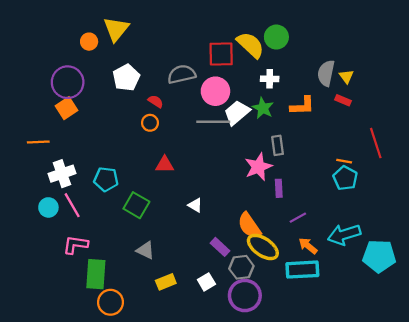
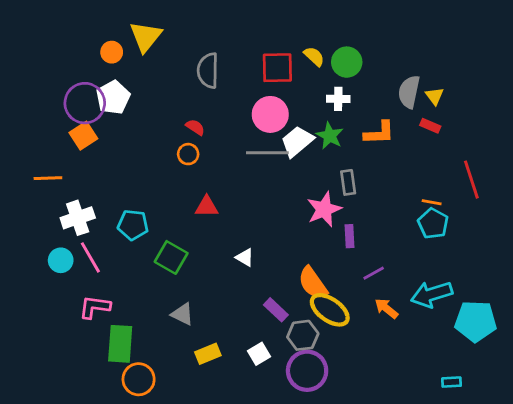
green circle: (276, 37) -> (347, 62), moved
yellow semicircle: (250, 45) -> (314, 56), size x0.6
gray semicircle: (182, 74) -> (208, 71), moved, turned -76
white pentagon: (126, 78) -> (113, 97), moved
cyan rectangle: (302, 270) -> (451, 382), moved, size x0.5

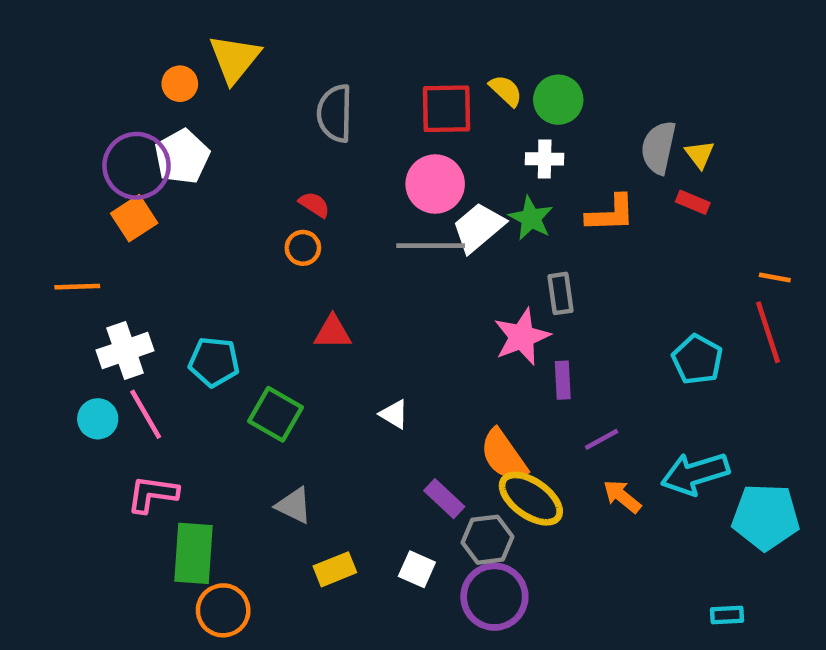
red line: (471, 180) -> (768, 332), moved
orange line: (432, 202) -> (775, 277), moved
white square: (259, 354) -> (417, 569), turned -35

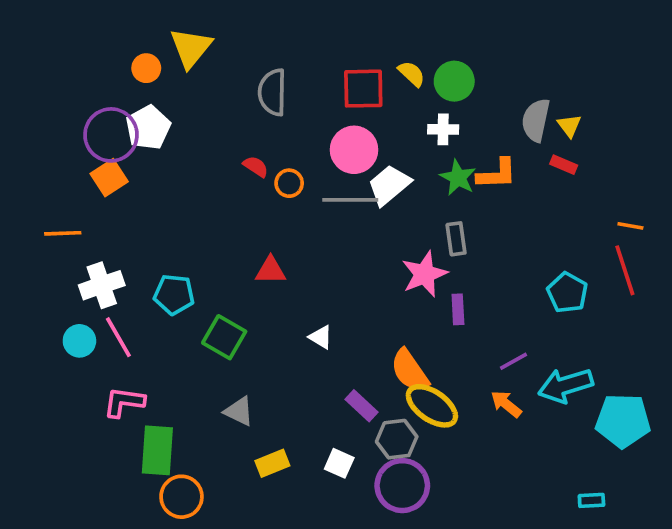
green star: (531, 218) -> (458, 178), moved
orange circle: (303, 248) -> (289, 183), moved
purple line: (602, 439) -> (514, 361), moved

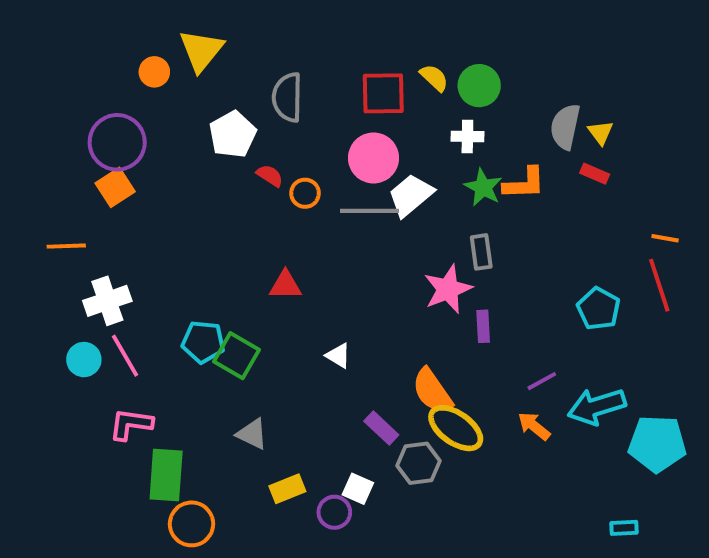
white pentagon: (148, 128) -> (233, 134), moved
cyan pentagon: (174, 294) -> (203, 342), moved
purple circle: (402, 486) -> (334, 512), moved, size x0.6

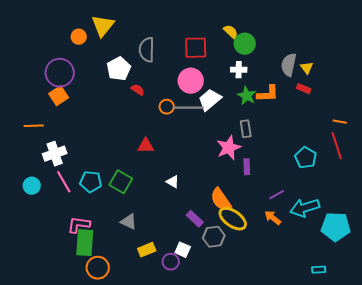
yellow semicircle: (434, 78) -> (231, 32), moved
orange circle: (305, 193) -> (167, 107), moved
cyan pentagon: (203, 342) -> (91, 182), moved
cyan circle: (84, 360) -> (32, 186), moved
pink L-shape: (131, 424) -> (79, 225), moved

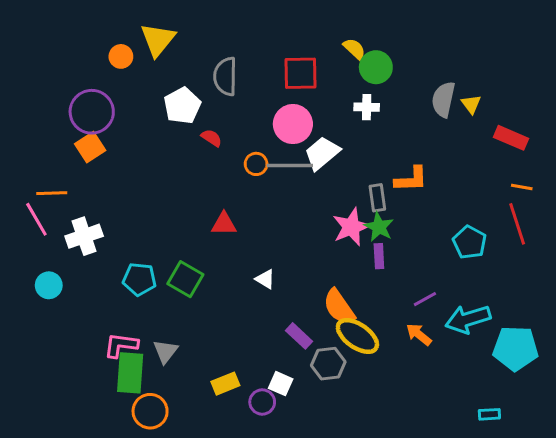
red rectangle: (304, 89) -> (511, 138), moved, size x1.5
orange L-shape: (268, 94) -> (411, 179), moved
green star: (247, 96) -> (379, 227), moved
pink line: (64, 182) -> (36, 219), moved
gray triangle: (129, 222) -> (165, 351), moved, turned 42

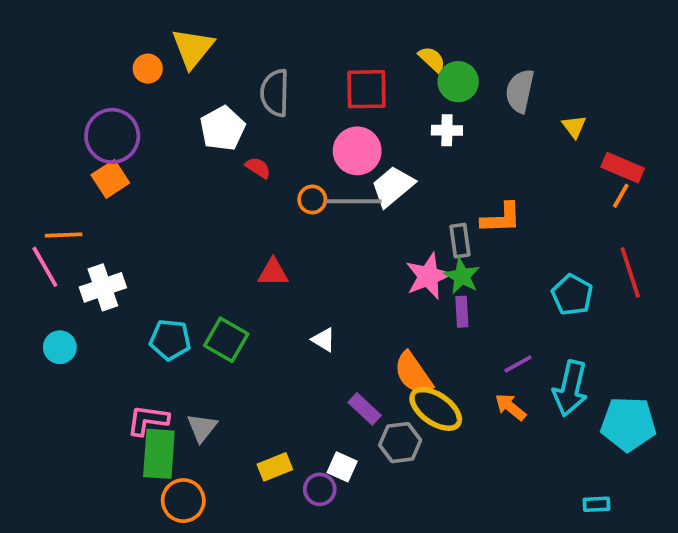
gray semicircle: (443, 99) -> (520, 91), moved
orange line: (522, 187) -> (621, 196), moved, turned -70
cyan arrow: (468, 319) -> (570, 388), turned -60

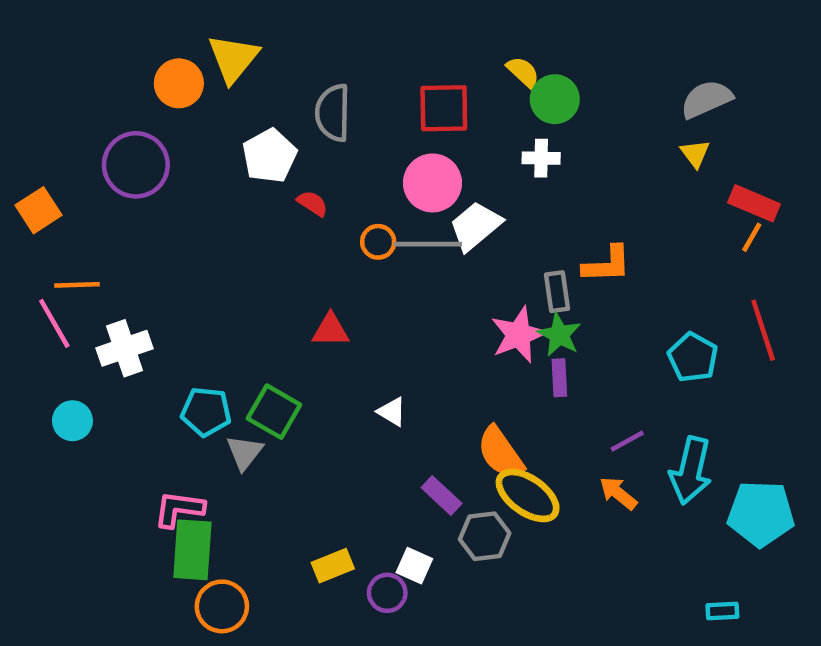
orange circle: (148, 69) -> (179, 83), size x1.4
gray semicircle: (520, 91) -> (706, 99), moved, turned 54
orange square: (110, 179) -> (38, 210), moved
gray triangle: (202, 428) -> (245, 452), moved

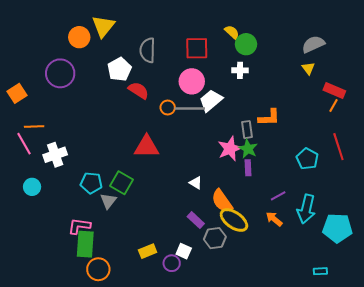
red semicircle: (312, 203) -> (139, 90), size x1.5
red triangle: (331, 330) -> (147, 147), size x1.5
white triangle: (392, 412) -> (196, 183), moved

